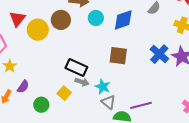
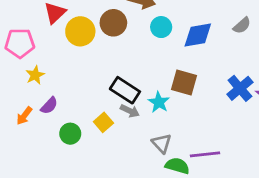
cyan star: (103, 87) -> (159, 102), moved

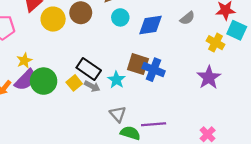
yellow star: (35, 75) -> (24, 61), moved
blue cross: (240, 88) -> (154, 70), moved, turned -30
purple semicircle: (49, 106) -> (25, 80), size x1.5
yellow square: (103, 122) -> (74, 83), moved
green circle: (70, 134) -> (44, 81), moved, size x1.5

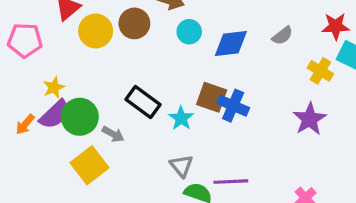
yellow square: (74, 83) -> (90, 165), moved, size x1.6
gray arrow: (92, 86) -> (113, 134), moved

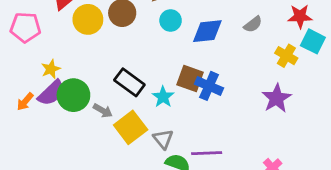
yellow square: (90, 165) -> (131, 127), moved

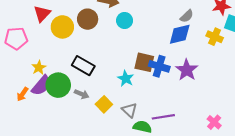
blue diamond: (207, 31) -> (180, 34), moved
black rectangle: (129, 82) -> (83, 66), moved
purple star: (277, 98) -> (187, 70), moved
yellow square: (131, 127) -> (104, 104), size x0.7

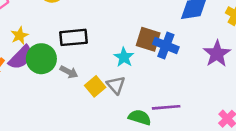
black rectangle: (83, 66) -> (74, 37), turned -40
purple star: (187, 70) -> (217, 54), moved
gray triangle: (129, 110) -> (116, 85), moved

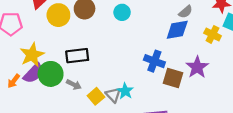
yellow star: (20, 35) -> (32, 55), size x1.6
brown square: (148, 39) -> (173, 78), moved
cyan star: (124, 57) -> (125, 91), moved

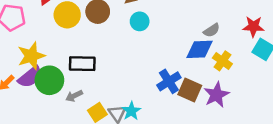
yellow cross: (213, 34) -> (222, 61), moved
blue cross: (154, 61) -> (169, 81), turned 30
brown square: (173, 78) -> (190, 90), moved
gray arrow: (74, 85) -> (74, 96), turned 120

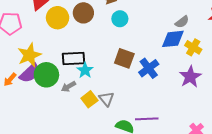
brown square: (190, 90) -> (124, 58), moved
cyan star: (131, 111) -> (85, 70), moved

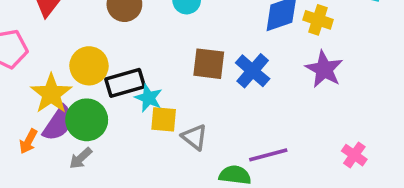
yellow circle: (58, 18) -> (89, 66), moved
gray arrow: (69, 87) -> (81, 158), moved
yellow square: (89, 99) -> (164, 119), moved, turned -35

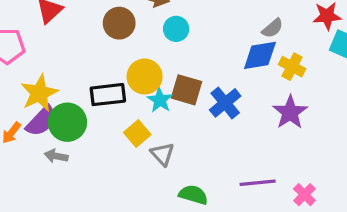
yellow circle: (89, 66) -> (145, 77), moved
cyan star: (148, 98) -> (160, 100), moved
yellow square: (164, 119) -> (137, 133), turned 35
purple line: (268, 155) -> (258, 183), moved
gray arrow: (81, 158) -> (56, 156), turned 45

